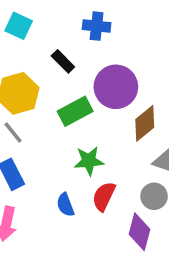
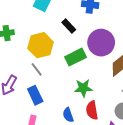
red semicircle: (104, 196) -> (92, 110), turned -36

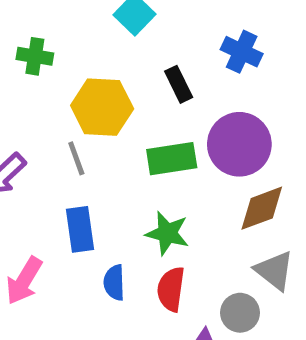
blue rectangle: (35, 95) -> (80, 229), moved

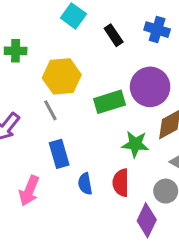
blue cross: (242, 52) -> (157, 30), moved
black rectangle: (179, 84) -> (114, 35), moved
green star: (167, 233) -> (135, 144), moved

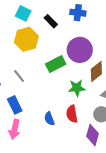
yellow hexagon: (62, 76) -> (26, 39), moved
blue rectangle: (59, 154) -> (15, 105), moved

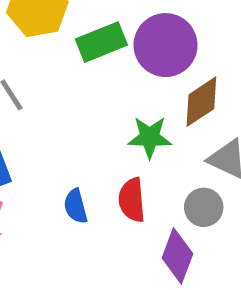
green rectangle: (56, 64) -> (101, 42), moved

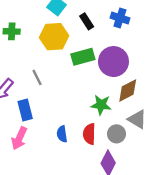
gray circle: (204, 207) -> (116, 134), moved

